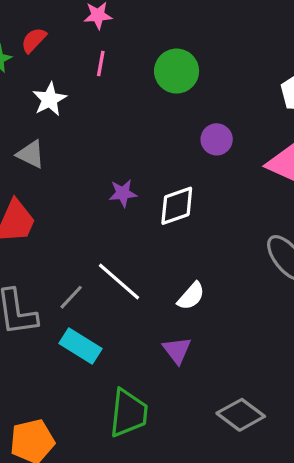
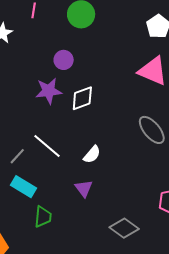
purple circle: (217, 139) -> (64, 60), moved
purple star: (123, 193) -> (49, 91), size x1.5
green trapezoid: (128, 413) -> (43, 217), moved, size x0.7

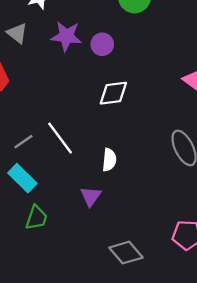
purple star: (49, 91) -> (66, 36), moved
white semicircle: (92, 154) -> (109, 160), turned -48

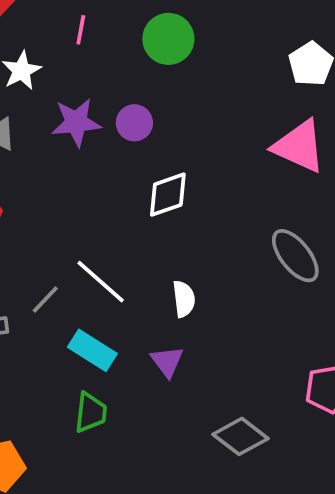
cyan rectangle: (22, 178) -> (92, 350), moved

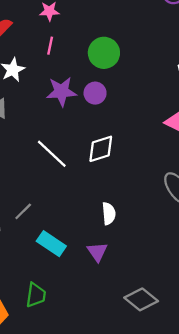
purple star: (76, 122) -> (61, 91), moved
purple circle: (134, 123) -> (95, 93), moved
white line: (101, 282) -> (52, 154), moved
green trapezoid: (91, 413) -> (36, 295), moved

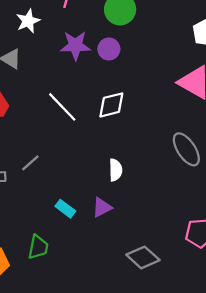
cyan rectangle: (51, 244) -> (65, 209), moved, size x0.7
purple triangle: (97, 252) -> (102, 207), turned 35

